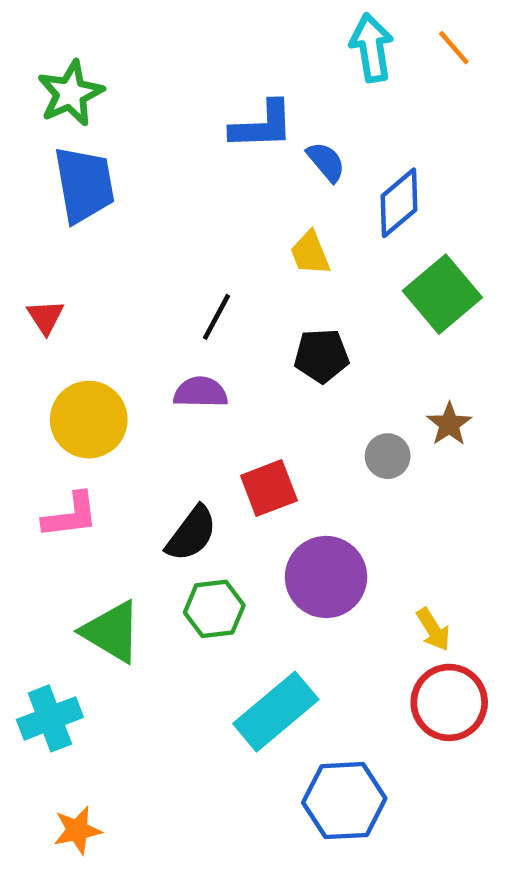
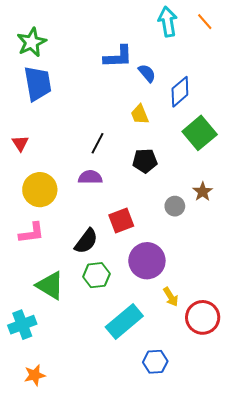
yellow arrow: (433, 629) -> (171, 297), moved
blue hexagon: (344, 801) -> (155, 362), size x0.7

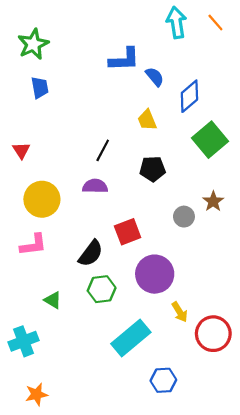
blue trapezoid: (38, 83) -> (40, 88), size x0.6
green triangle: (50, 285) -> (53, 300), size x0.6

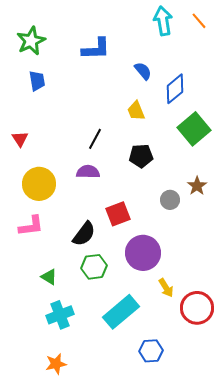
blue L-shape: (124, 59) -> (96, 49), moved
cyan cross: (23, 341) -> (60, 315), moved
orange star: (37, 394) -> (56, 364), moved

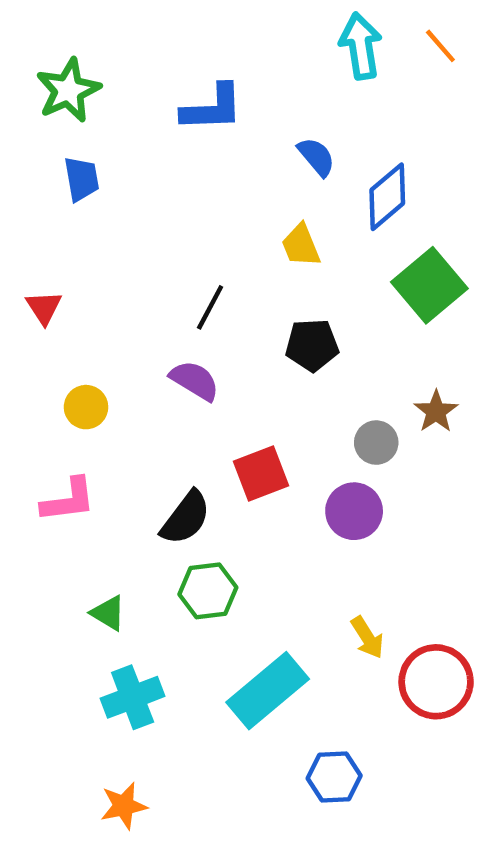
purple semicircle: (88, 172) -> (195, 380), turned 30
yellow circle: (39, 184) -> (86, 407), size x0.6
purple circle: (143, 253) -> (354, 511), moved, size x0.7

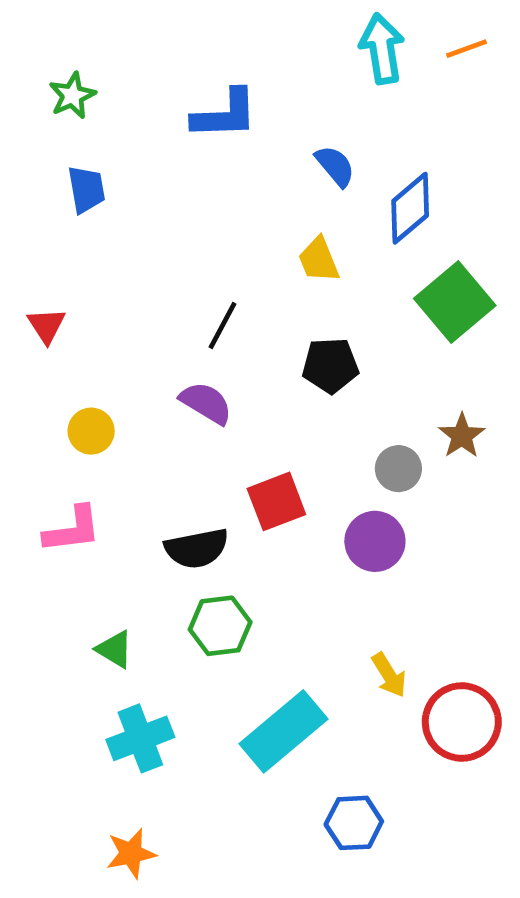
orange line: (440, 46) -> (466, 49), turned -69
green star: (68, 90) -> (72, 96), size x0.7
black semicircle: (186, 518) -> (197, 548), turned 42

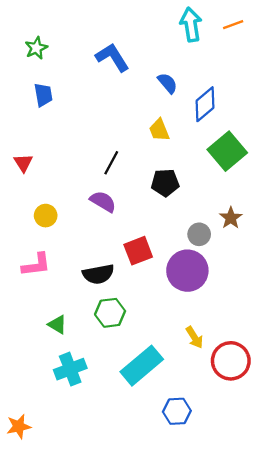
blue L-shape: (225, 114) -> (112, 57), turned -120
purple circle: (375, 541) -> (187, 271), size x1.4
orange star: (131, 853) -> (19, 426), moved

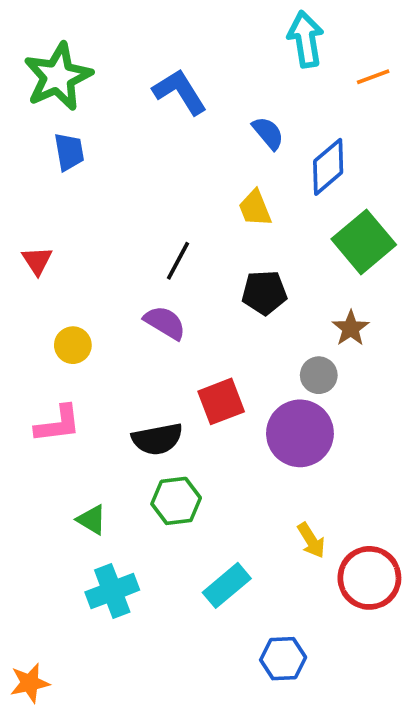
orange line: (233, 25) -> (373, 77), moved
green star: (36, 48) -> (58, 77), size x1.8
brown star: (231, 218) -> (351, 328), moved
cyan rectangle: (142, 366) -> (227, 585), size x0.7

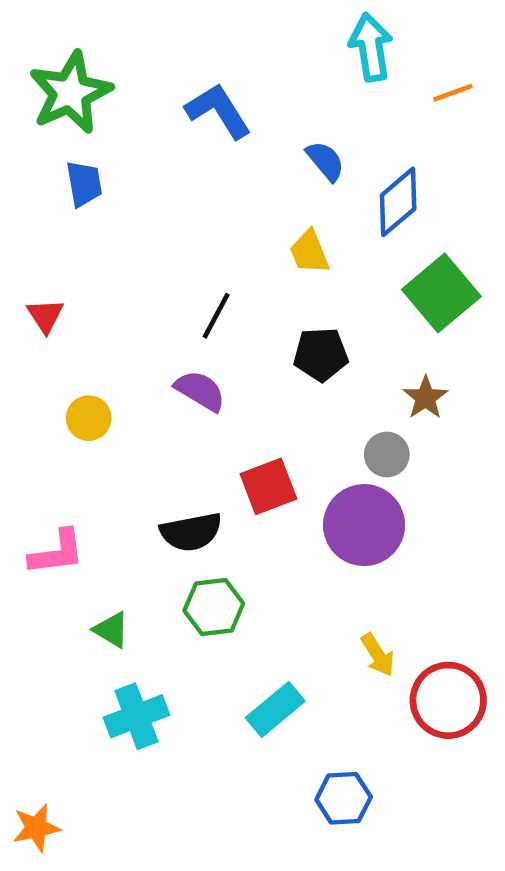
pink L-shape: (58, 424) -> (57, 552), moved

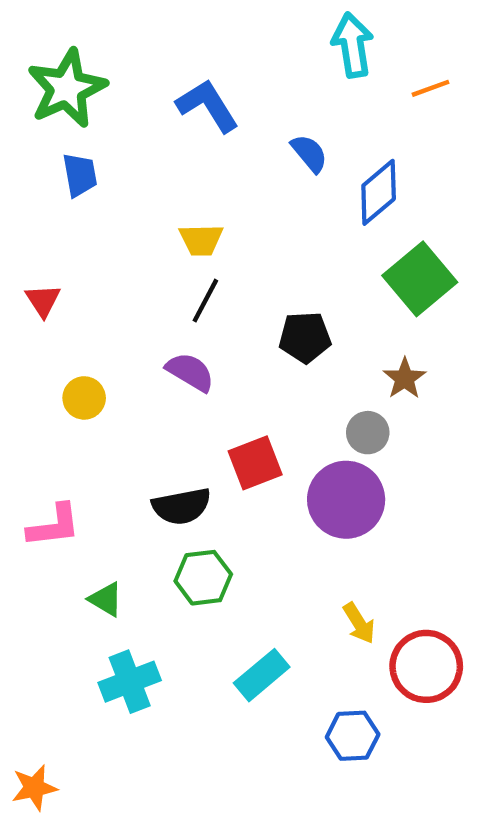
yellow trapezoid: (309, 252) -> (201, 240), moved, turned -69
blue hexagon: (344, 798) -> (353, 736), moved

